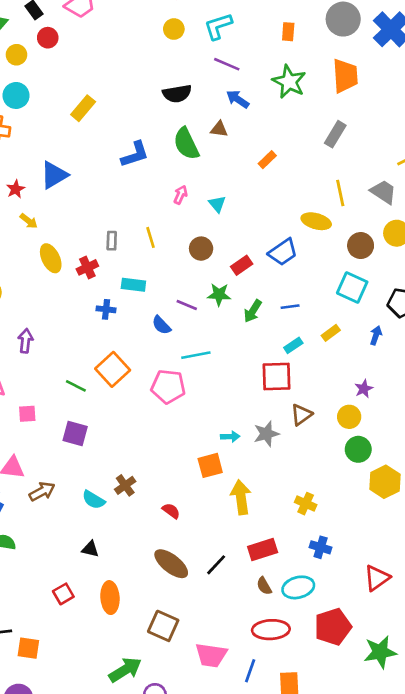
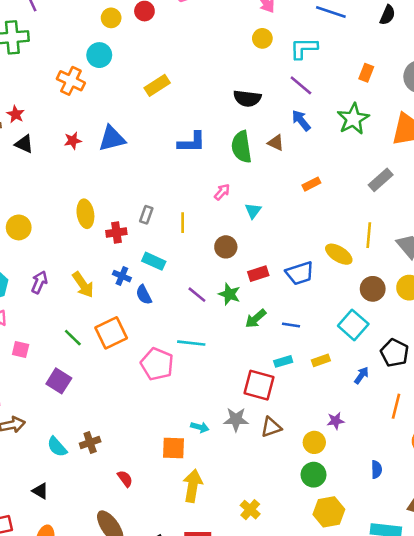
yellow arrow: (29, 221) -> (83, 285), moved, size x1.5
blue semicircle: (161, 325) -> (144, 295), moved
gray star: (266, 434) -> (236, 419), moved

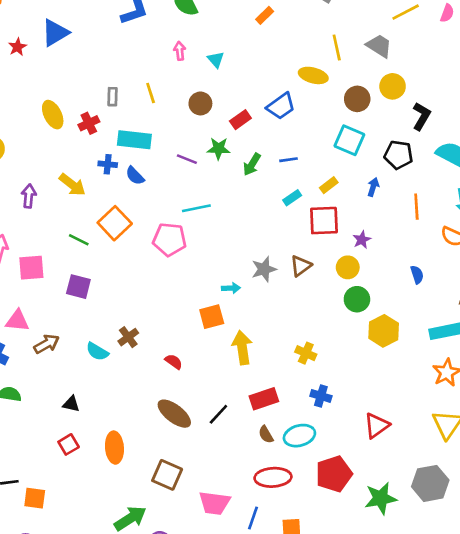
pink arrow: (222, 192) -> (180, 51), turned -30
cyan rectangle: (154, 261) -> (134, 140), size x1.4
pink square: (21, 350) -> (31, 268), size x1.5
red square: (259, 385) -> (324, 221), moved
black triangle: (40, 491) -> (71, 404), moved

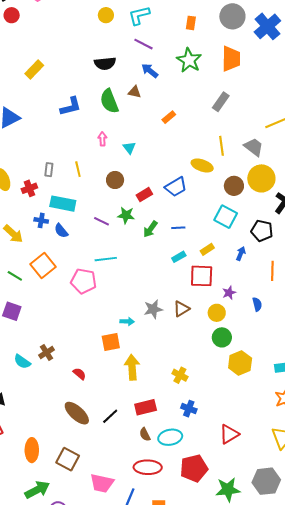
yellow circle: (393, 86) -> (261, 178), size x1.4
blue semicircle: (417, 275) -> (257, 304), moved
orange ellipse: (114, 448) -> (32, 450), moved

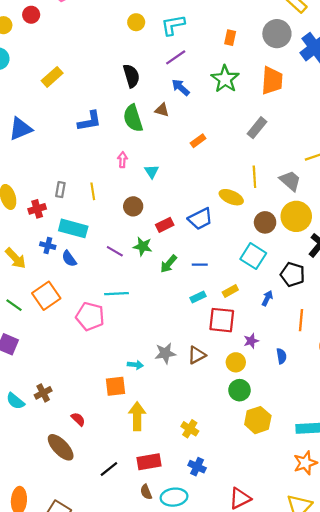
purple line: (144, 44) -> (176, 57), turned -66
black semicircle: (105, 63) -> (131, 76), turned -105
brown ellipse: (77, 413) -> (61, 447), moved

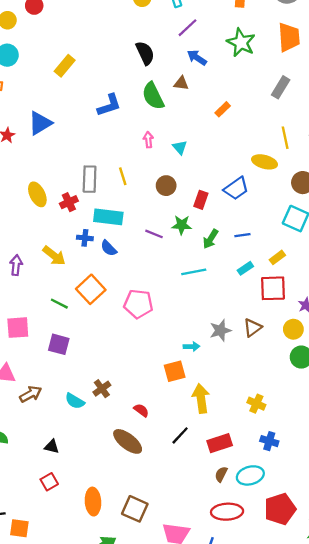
gray rectangle: (60, 190) -> (90, 179), size x1.6
red rectangle: (165, 225) -> (201, 200), turned -36
cyan line: (117, 294) -> (194, 272), moved
black line: (109, 469) -> (180, 435), moved
brown semicircle: (146, 492) -> (221, 474), turned 56

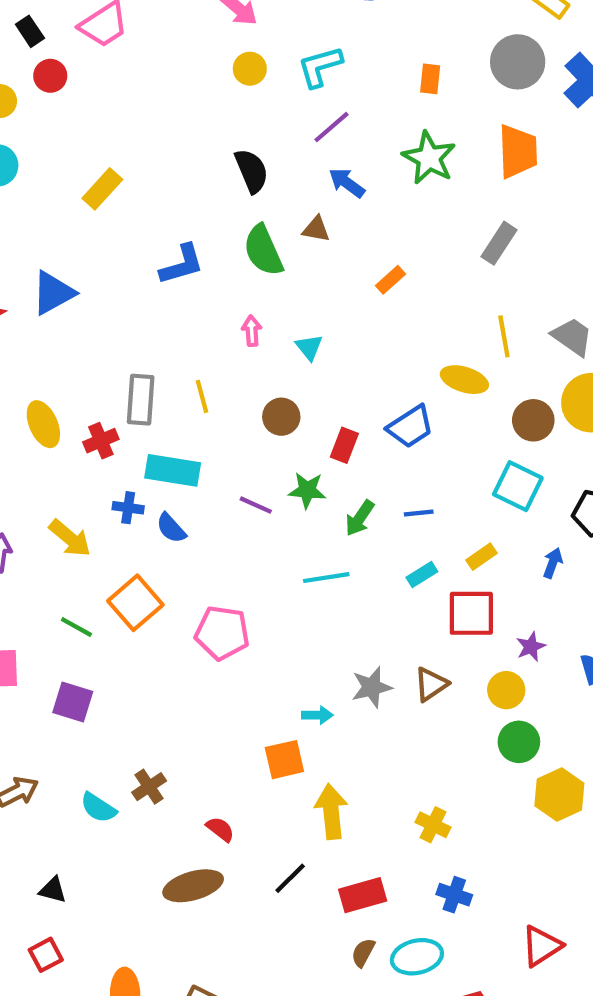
brown ellipse: (128, 441) -> (193, 886), turned -56

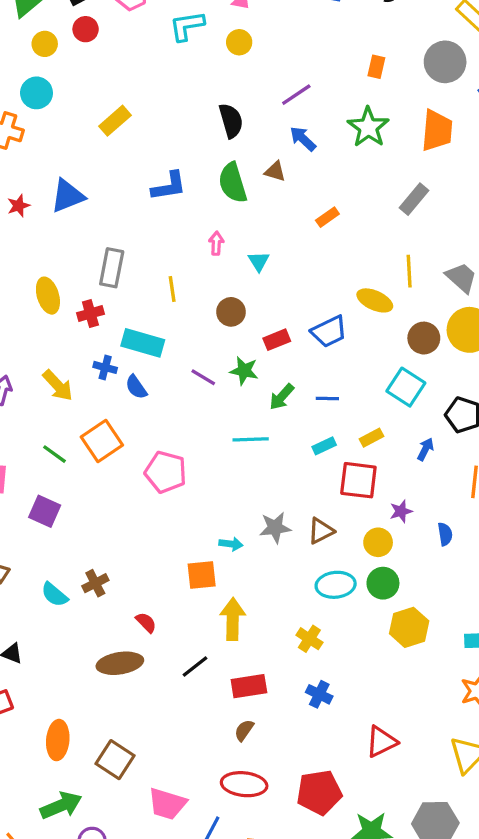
cyan L-shape: (320, 67) -> (187, 26), moved
gray rectangle: (141, 400) -> (112, 268), moved
red rectangle: (344, 445) -> (277, 340), turned 40
cyan ellipse: (417, 957) -> (336, 585), moved

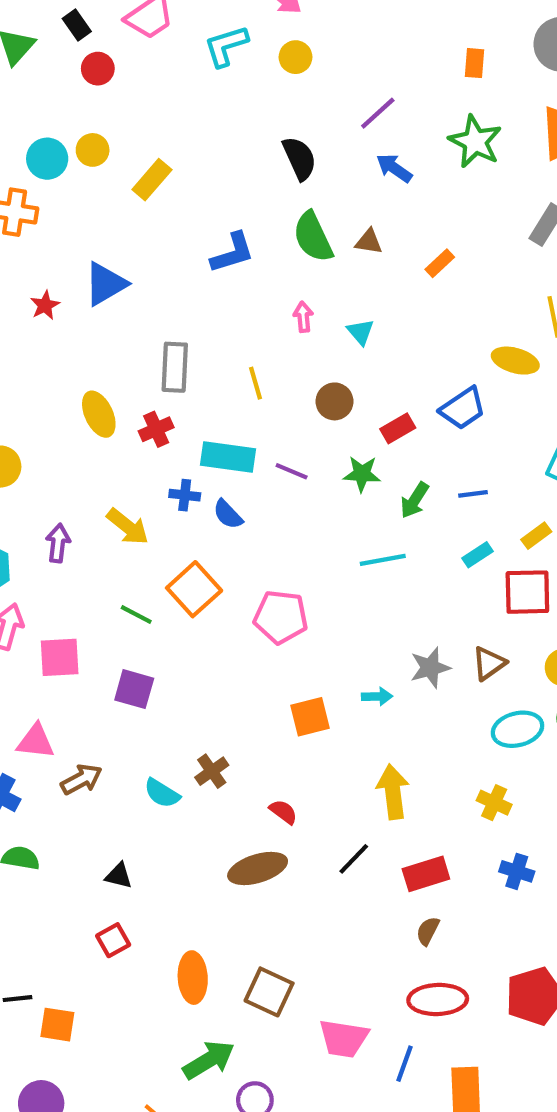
yellow circle: (45, 44) -> (93, 150), moved
brown triangle: (275, 171) -> (369, 242), moved
purple line: (203, 377) -> (292, 471), moved
orange square: (202, 575) -> (310, 717), moved

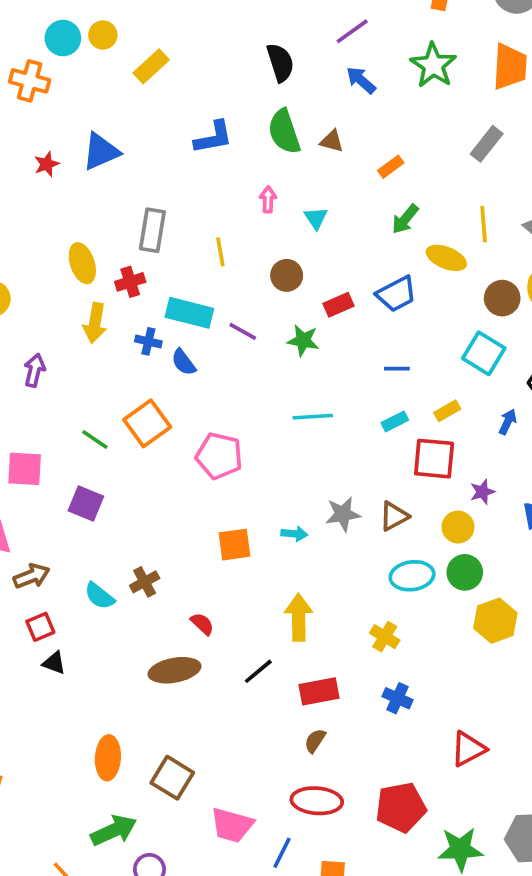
green arrow: (414, 500) -> (405, 219), moved
yellow arrow: (128, 527) -> (95, 323), moved, turned 54
red square: (113, 940) -> (40, 627), moved

